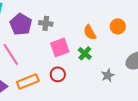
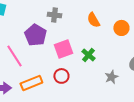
gray cross: (46, 23) -> (54, 15), moved
purple pentagon: (21, 24) -> (35, 35), moved
orange semicircle: (90, 32) -> (93, 20), moved

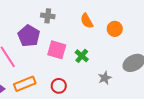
pink square: (63, 49) -> (57, 50), turned 36
red circle: (61, 76) -> (59, 86), moved

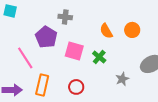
orange semicircle: (87, 21) -> (106, 31), moved
orange rectangle: (25, 84) -> (42, 85), turned -55

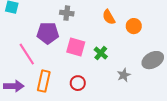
orange semicircle: (106, 31) -> (109, 17), moved
purple pentagon: (46, 37) -> (48, 33), turned -30

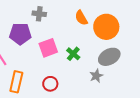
orange circle: (134, 26) -> (106, 27), size x1.6
pink square: (76, 47) -> (48, 48), turned -36
gray ellipse: (153, 60) -> (109, 57), moved

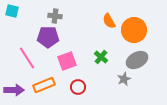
gray cross: (39, 14) -> (55, 16), moved
pink square: (48, 48) -> (67, 61), moved
orange rectangle: (16, 82) -> (44, 85), turned 55

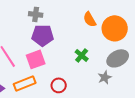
purple pentagon: (48, 37) -> (43, 35), moved
pink square: (67, 61) -> (36, 59), moved

